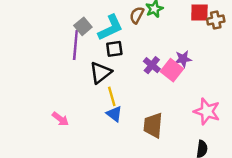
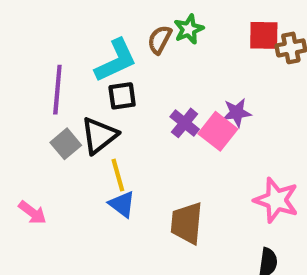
gray square: (83, 26) -> (66, 144), moved

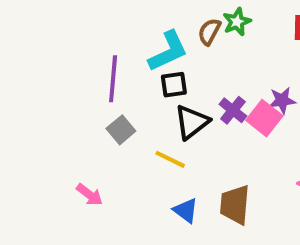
black triangle: (99, 135) -> (192, 122), moved
yellow line: (118, 175) -> (170, 159), turned -48
blue triangle: (122, 204) -> (186, 210), moved

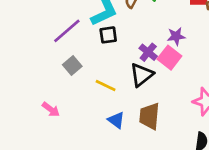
purple line: (113, 79) -> (67, 31), turned 44
purple star: (282, 100) -> (176, 36), moved
black triangle: (192, 122) -> (141, 75), moved

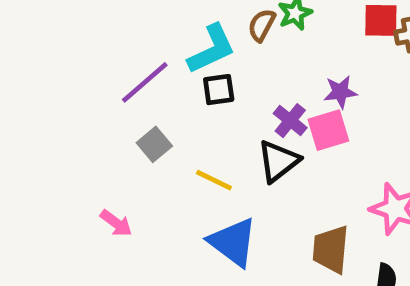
pink square: (169, 58) -> (328, 130), turned 35
brown trapezoid: (149, 116) -> (331, 249), moved
blue triangle: (116, 120) -> (233, 242), size x1.6

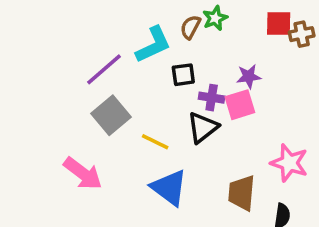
black square: (219, 90) -> (183, 75), moved
purple cross: (290, 121) -> (212, 98), turned -30
gray square: (154, 144) -> (111, 115), size x1.5
pink arrow: (116, 223) -> (83, 174), size x1.6

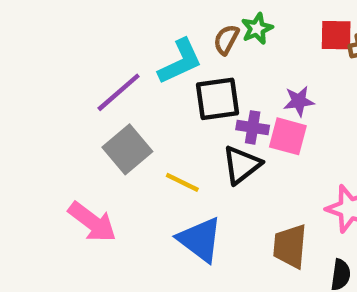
black square: (183, 75) -> (217, 99), size x1.5
pink square: (240, 105) -> (288, 136), turned 32

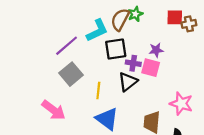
brown semicircle: (226, 40) -> (120, 20), size x1.5
yellow line: (182, 182) -> (98, 90), turned 70

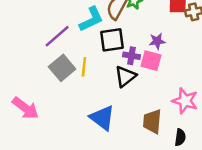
yellow line: (98, 90) -> (84, 67), moved
pink arrow: (54, 110) -> (25, 108), moved

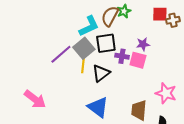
purple line: (57, 36) -> (61, 54), moved
gray square: (62, 68) -> (84, 48), moved
black triangle: (125, 76) -> (101, 73), moved

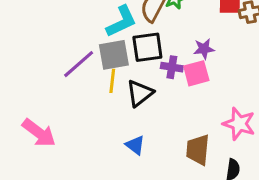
gray square: (84, 48) -> (114, 55), turned 30
pink square: (138, 60) -> (196, 73), turned -30
blue triangle: (98, 107) -> (135, 145), size x0.6

